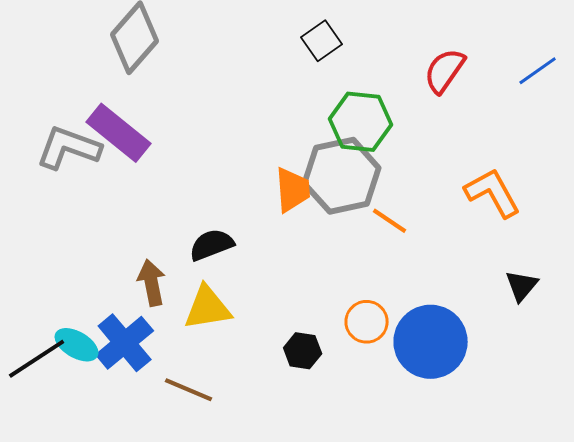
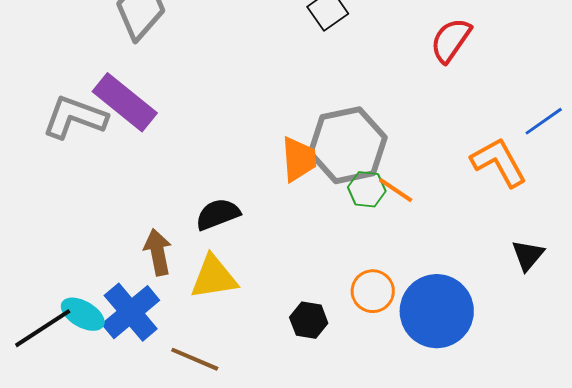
blue line: (538, 71) -> (544, 121), moved
green hexagon: (361, 122) -> (367, 189), moved, size x0.6

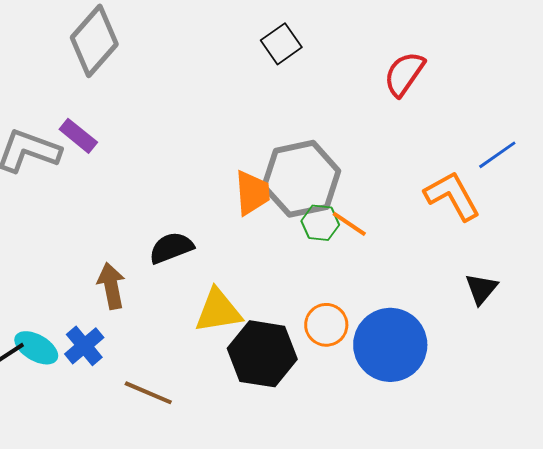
purple rectangle: (125, 102) -> (78, 136), size x0.6
yellow triangle: (214, 277) -> (218, 311), moved
blue cross: (131, 312) -> (84, 346), size x0.7
black hexagon: (309, 320) -> (262, 354), size x1.8

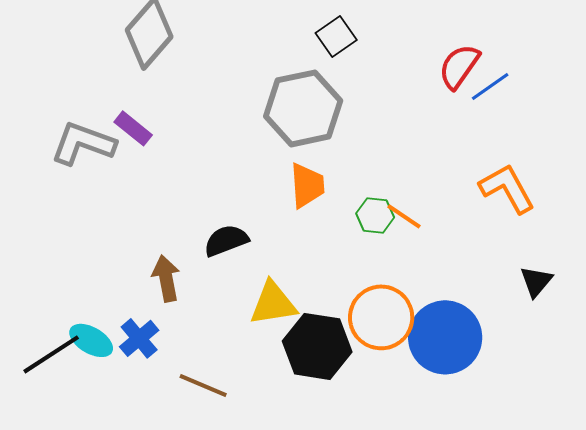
blue line: (497, 155) -> (490, 86), moved
gray hexagon: (301, 179) -> (303, 108), moved
orange circle: (326, 325) -> (381, 317), size x1.5

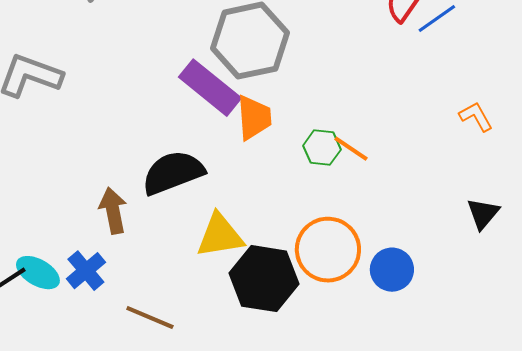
purple rectangle: (133, 128) -> (210, 88), moved, size x1.6
orange L-shape: (507, 188) -> (476, 117), moved, size x0.6
black semicircle: (226, 240) -> (173, 173), size x1.4
blue circle: (445, 337) -> (392, 270), size x0.6

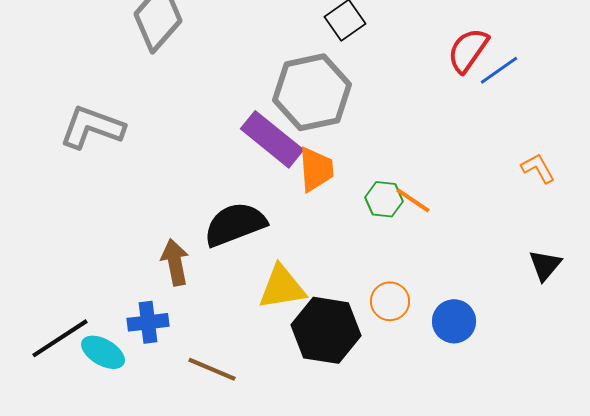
orange circle: (328, 250) -> (390, 301), size x0.6
blue cross: (86, 271) -> (148, 322), turned 33
cyan ellipse: (38, 273) -> (103, 352), moved

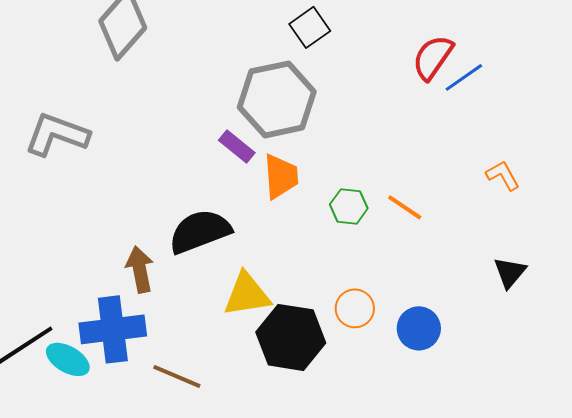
purple rectangle: (272, 139) -> (237, 146), size x0.6
orange line: (413, 200) -> (405, 207), moved
blue cross: (148, 322) -> (113, 329), size x1.6

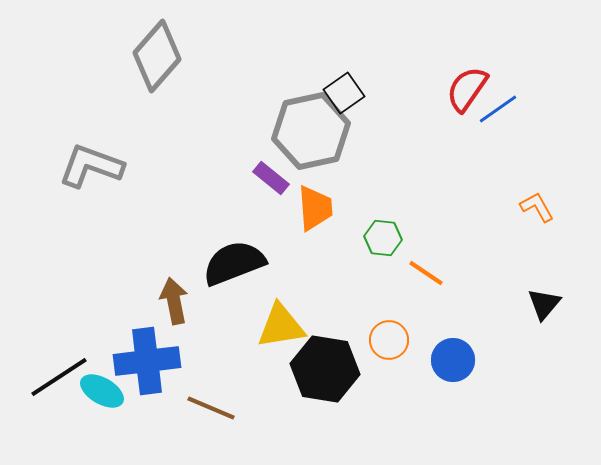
black square: (310, 27) -> (344, 93), moved
orange line: (405, 207) -> (426, 273), moved

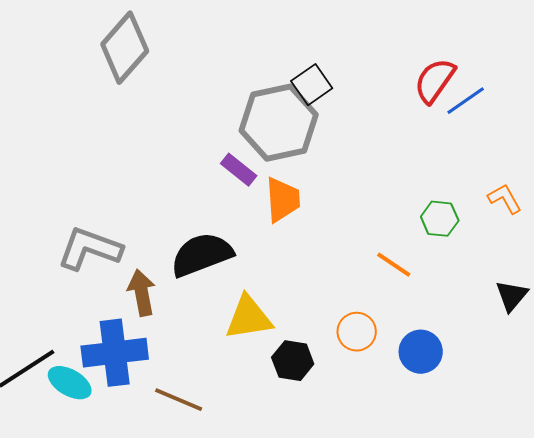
gray L-shape: (91, 166) -> (90, 249), moved
green hexagon: (383, 238) -> (440, 219), moved
black hexagon: (325, 369) -> (293, 361), size x0.6

